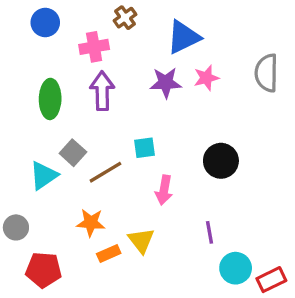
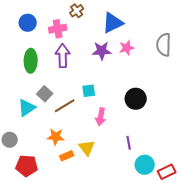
blue circle: (45, 22) -> (28, 23), moved

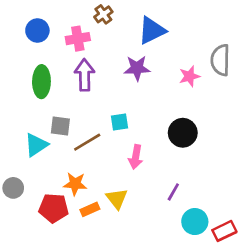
pink star: (127, 48) -> (189, 76), moved
gray square: (45, 94) -> (60, 126), turned -35
purple line: (129, 143) -> (173, 192), turned 40
red pentagon: (27, 166) -> (54, 208), moved

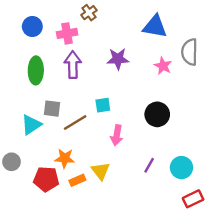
blue triangle: (152, 30) -> (155, 26), moved, turned 36
pink star: (189, 76) -> (163, 66), turned -30
cyan circle: (195, 222) -> (181, 168), moved

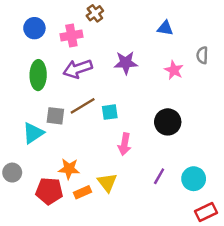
blue triangle: (155, 26) -> (165, 28), size x0.6
gray semicircle: (190, 52) -> (202, 55), size x0.6
purple arrow: (73, 65) -> (78, 69), turned -108
brown line: (75, 122) -> (83, 106), moved

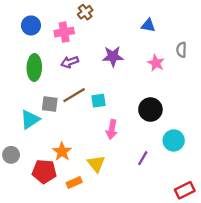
purple arrow: (78, 69) -> (70, 62), size x0.7
orange star: (69, 169) -> (62, 152), turned 30
cyan circle: (194, 179) -> (174, 140), moved
orange rectangle: (83, 192) -> (74, 183), moved

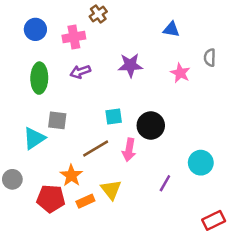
brown line: (74, 95) -> (96, 149), moved
black circle: (150, 110) -> (151, 125), moved
orange rectangle: (74, 183) -> (85, 201), moved

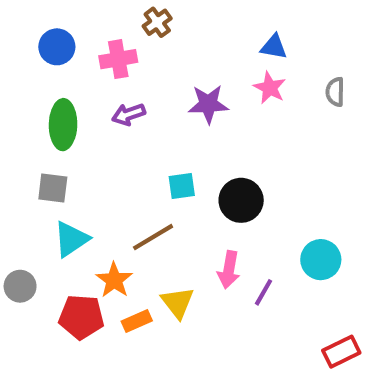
pink star: (180, 73) -> (270, 88), moved
gray square: (57, 120) -> (53, 188), moved
cyan triangle: (34, 138) -> (71, 239), moved
pink arrow: (129, 150) -> (229, 270), moved

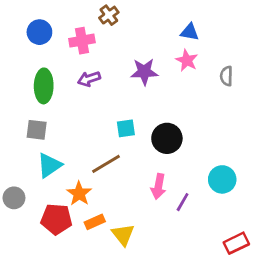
gray semicircle: (335, 92) -> (226, 76), moved
yellow triangle: (178, 303) -> (123, 235), moved

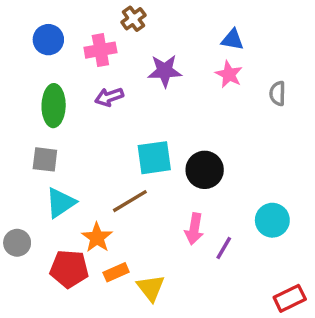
purple star: (144, 72) -> (165, 71), moved
cyan square: (126, 128) -> (154, 158), size x1.5

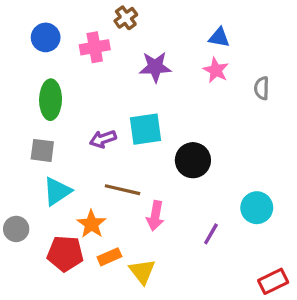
purple arrow: (109, 97) -> (103, 139), moved
cyan square: (154, 158) -> (145, 129), moved
brown line: (130, 201) -> (123, 190), turned 44
pink arrow: (194, 229) -> (155, 216), moved

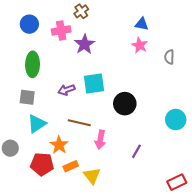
purple star: (155, 67) -> (84, 44), moved, turned -30
cyan circle: (257, 208) -> (176, 120), moved

